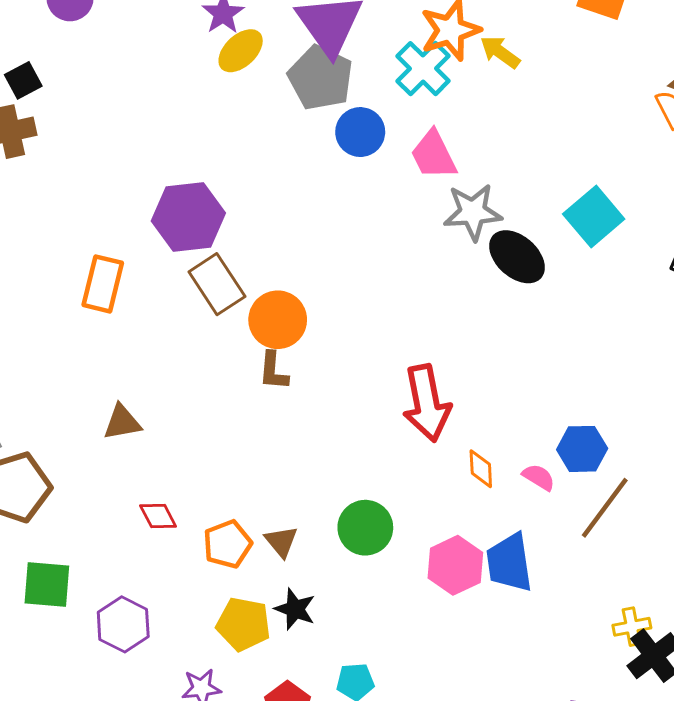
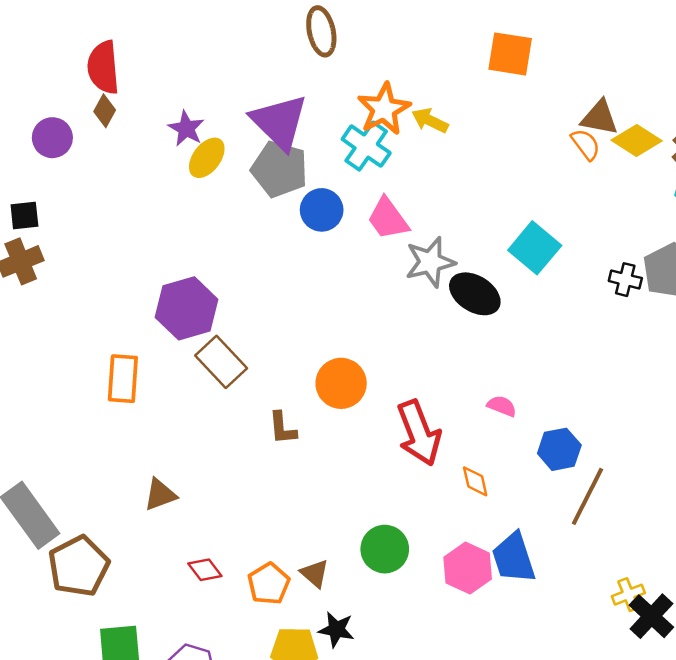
black square: (23, 80) -> (24, 216), turned 32
orange circle: (278, 320) -> (341, 383), moved
pink semicircle: (539, 477) -> (502, 406), moved

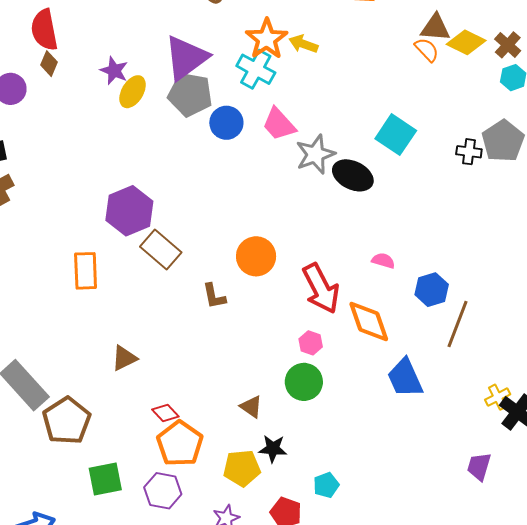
purple triangle: (279, 122) -> (186, 58), turned 45
orange diamond: (475, 481) -> (369, 322), size x1.8
pink hexagon: (468, 568) -> (311, 343), moved, size x0.6
orange pentagon: (269, 584) -> (180, 444), moved, size x1.4

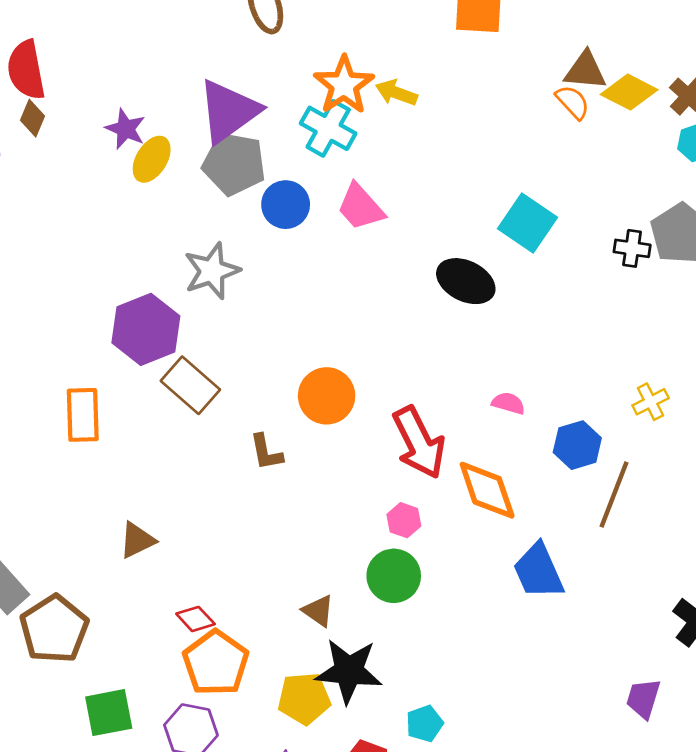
gray star: (315, 154) -> (212, 271), moved
yellow cross: (498, 397) -> (651, 402), moved
black star: (273, 449) -> (349, 671), size x1.6

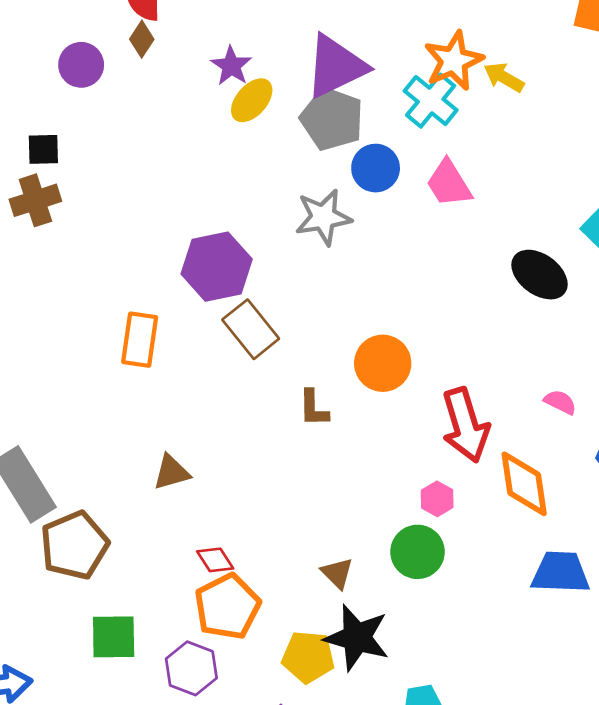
gray star: (212, 271) -> (323, 217), moved
blue trapezoid: (538, 571) -> (561, 572), turned 106

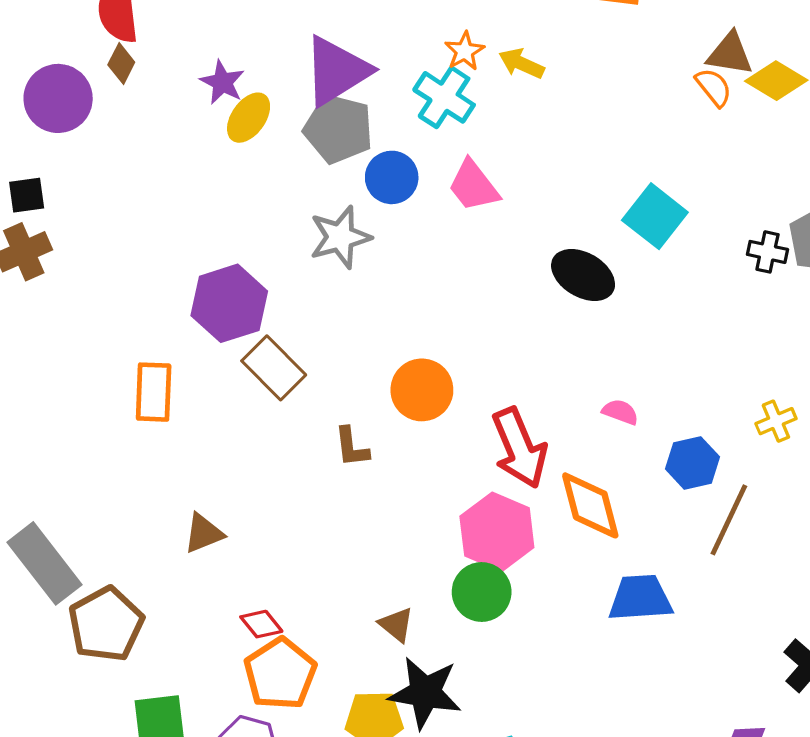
orange star: (454, 61) -> (465, 51), size x0.6
purple circle: (81, 65) -> (58, 98), size x1.4
pink hexagon: (437, 499) -> (497, 532), size x2.0

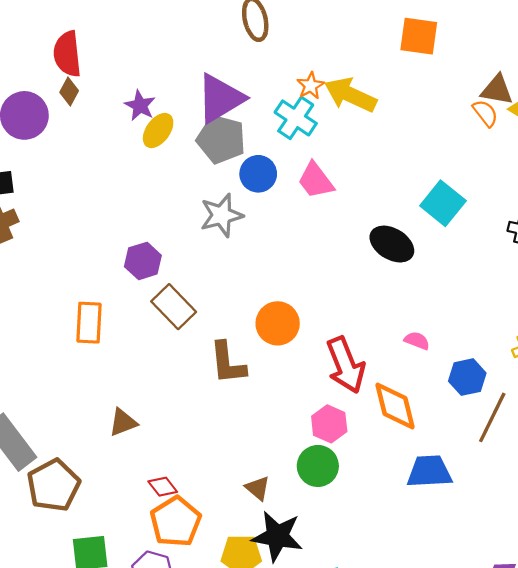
yellow arrow: (521, 63) -> (350, 95), size x1.6
purple hexagon: (229, 303) -> (143, 261), size x0.7
brown L-shape: (351, 447) -> (228, 363), size x1.5
pink hexagon: (497, 532) -> (329, 424), size x0.7

